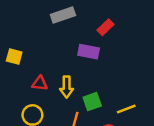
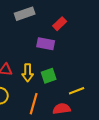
green square: (92, 102) -> (49, 76), moved

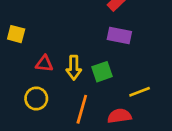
purple rectangle: (46, 44) -> (119, 35), moved

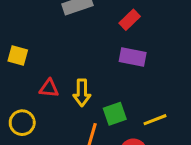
green square: (102, 72) -> (115, 114), moved
yellow circle: (36, 99) -> (22, 123), moved

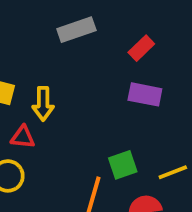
red triangle: (49, 88) -> (23, 137), moved
yellow arrow: (82, 93) -> (43, 104), moved

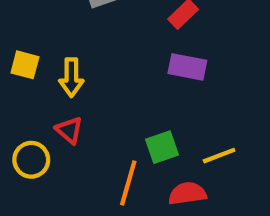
red triangle: (23, 137) -> (69, 130), moved, turned 35

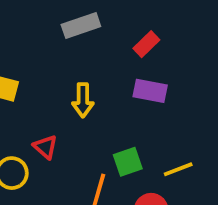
yellow arrow: (71, 77) -> (83, 100), moved

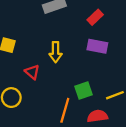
red triangle: (45, 147) -> (32, 72), moved

